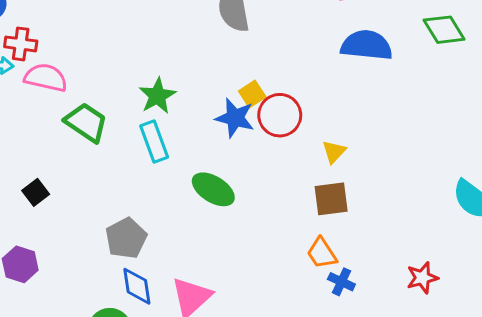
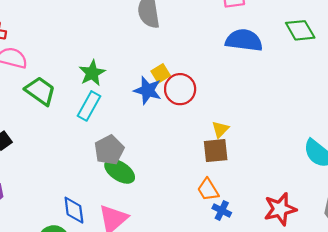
cyan rectangle: (154, 142) -> (89, 106), turned 48
yellow triangle: (334, 152) -> (220, 129), moved
green ellipse: (213, 189) -> (120, 171), moved
gray pentagon: (126, 238) -> (109, 150), moved
red star: (422, 278) -> (280, 209), size x1.4

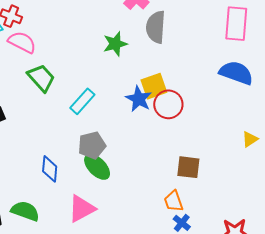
green star: (92, 73) -> (115, 44), moved
yellow square: (161, 73) -> (154, 86), size x1.5
yellow triangle: (220, 129) -> (250, 139), moved
blue diamond: (74, 210) -> (50, 169), moved

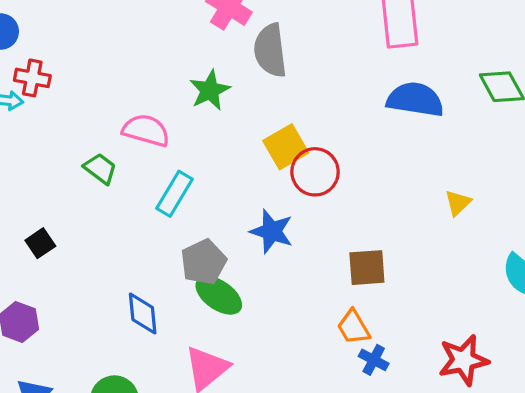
pink semicircle: (22, 42) -> (146, 130), moved
green trapezoid: (41, 78) -> (100, 169), size x0.7
blue star: (139, 99) -> (272, 231), moved

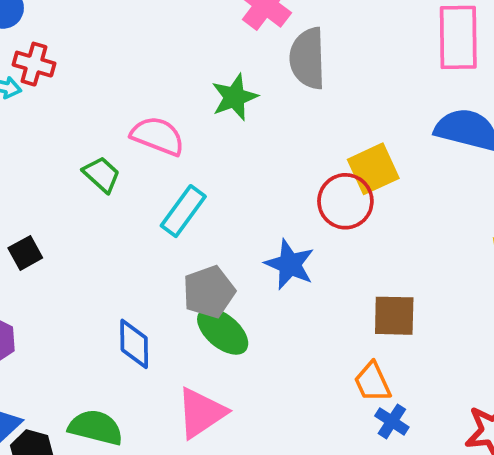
yellow square: (286, 147) -> (373, 169), moved

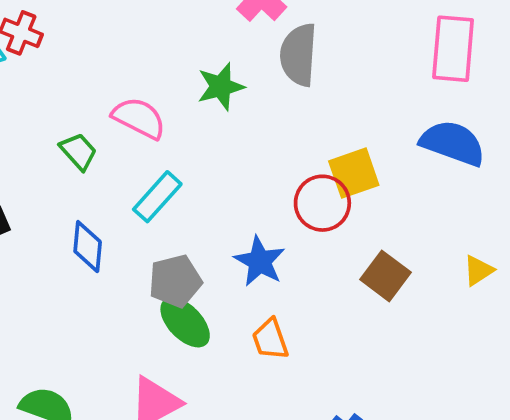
brown square: (394, 316) -> (385, 276), moved, turned 30
blue diamond: (134, 344) -> (88, 247), moved
orange trapezoid: (372, 382) -> (270, 339), moved

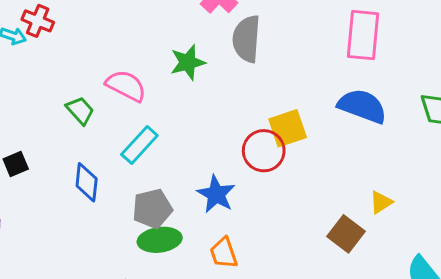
brown square: (385, 276) -> (346, 234), moved
green ellipse: (185, 322) -> (160, 240), turned -54

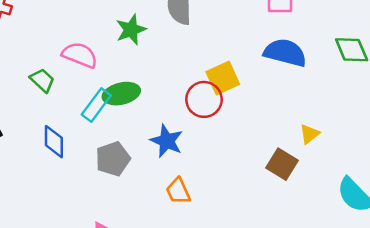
green ellipse: (160, 240) -> (121, 94), moved

